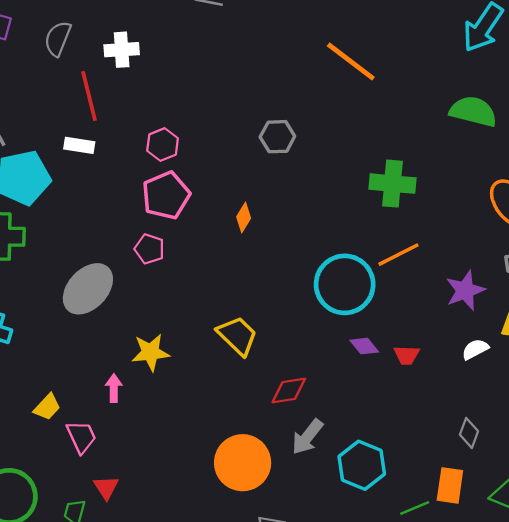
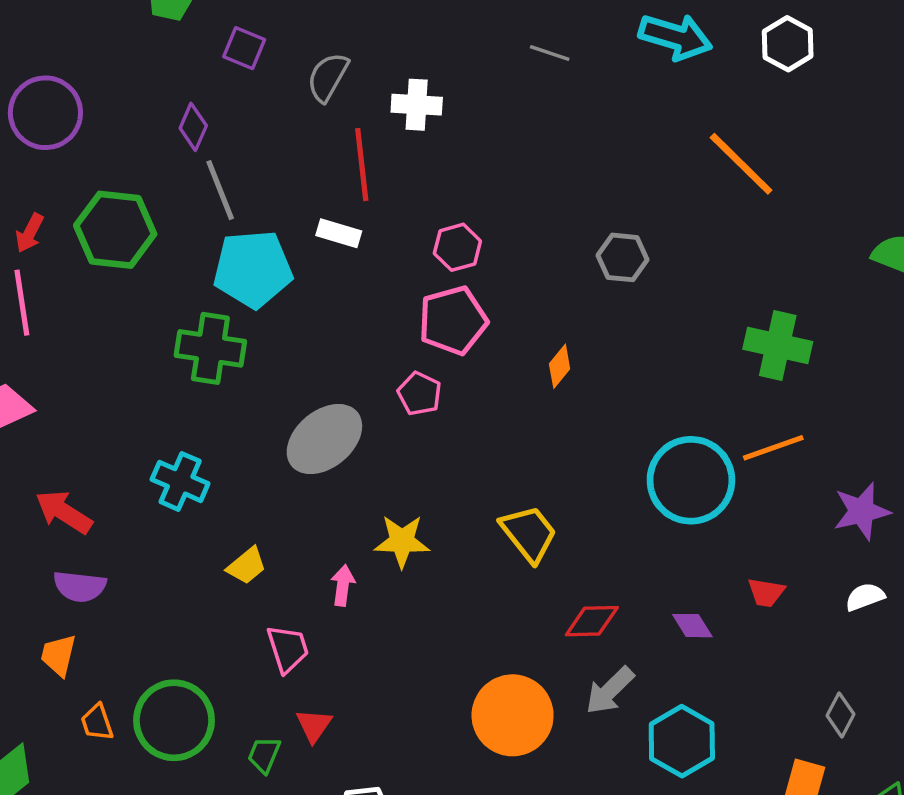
purple diamond: (364, 346) -> (692, 626), moved
yellow trapezoid: (47, 407) -> (247, 566), moved

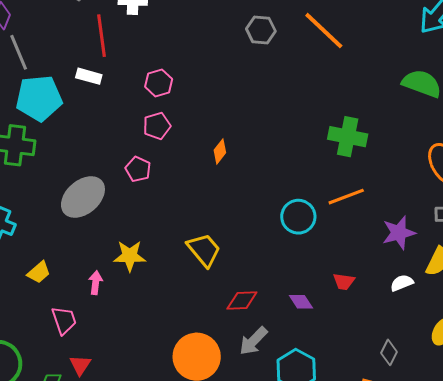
gray hexagon: (623, 257) -> (261, 30), moved
pink pentagon: (453, 320) -> (157, 126), size x0.7
cyan circle: (691, 480) -> (298, 217), size x0.7

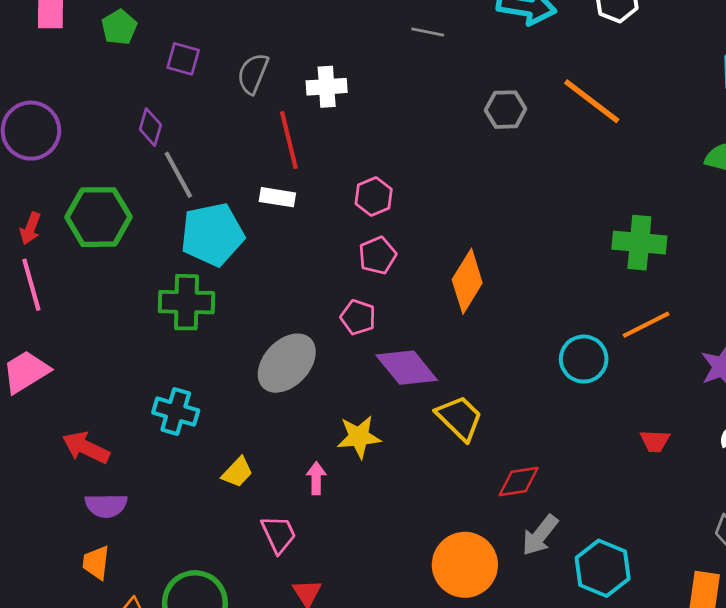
orange diamond: (220, 151) -> (467, 281), size x1.8
purple diamond: (301, 302) -> (407, 368), moved, size x1.8

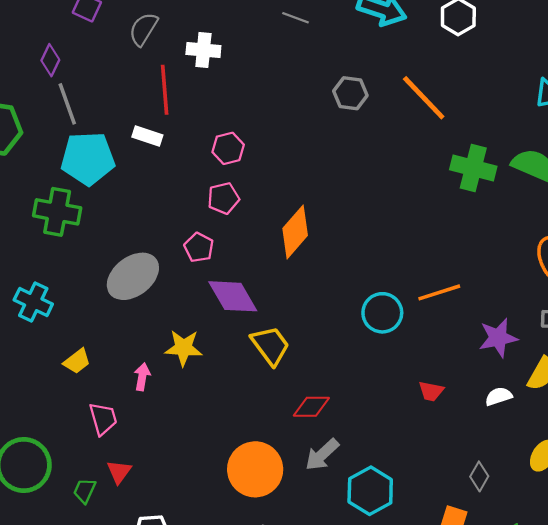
green cross: (639, 243) -> (473, 168), moved

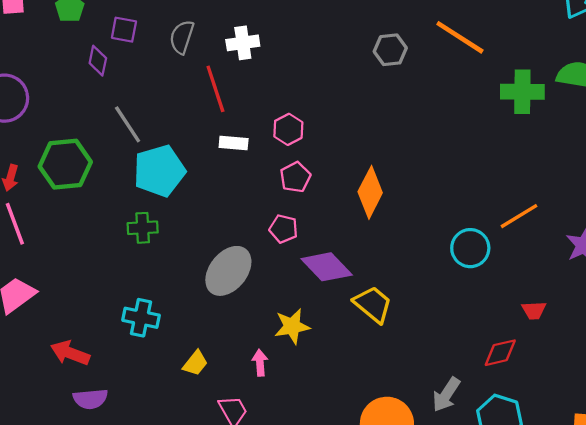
purple diamond: (50, 60) -> (98, 61), moved
white rectangle: (147, 136) -> (234, 143), moved
green cross: (57, 212) -> (143, 228), size x0.7
red diamond: (311, 407) -> (500, 353), moved

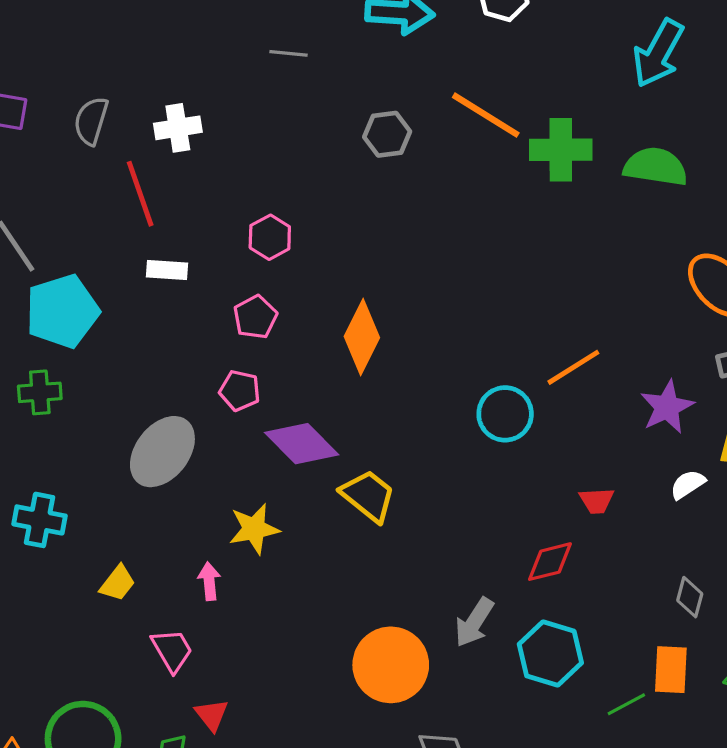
green cross: (522, 92) -> (561, 150), moved
pink hexagon: (288, 129) -> (270, 237), moved

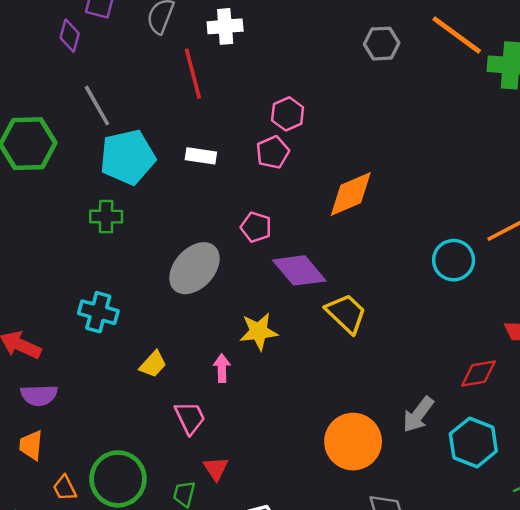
white rectangle: (167, 270) -> (201, 156), moved
pink pentagon: (255, 317) -> (273, 152), moved
orange diamond: (362, 337) -> (351, 194), turned 36

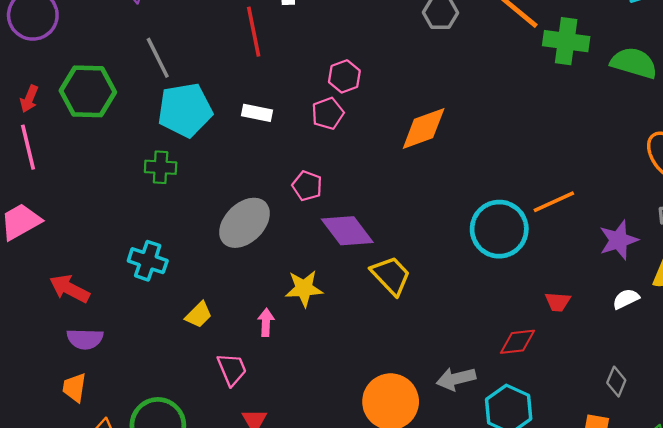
orange diamond: (351, 194) -> (424, 129), moved
cyan circle: (454, 260) -> (499, 229), size x1.4
gray arrow: (418, 415) -> (456, 379), turned 36

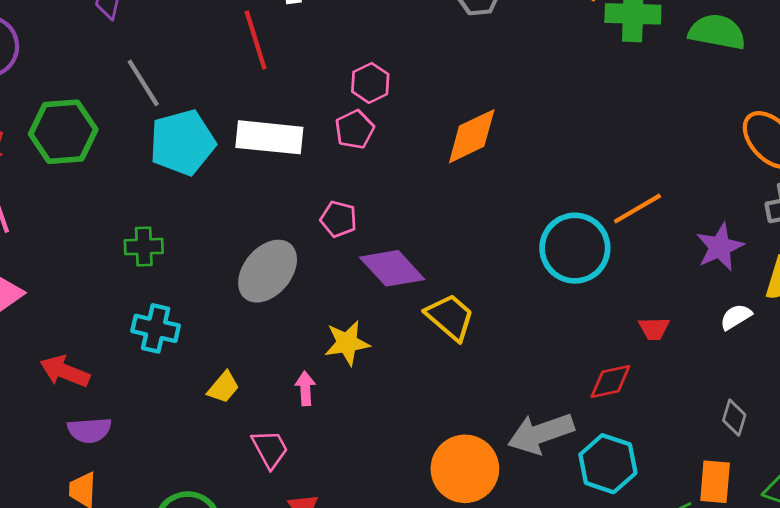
white rectangle: (257, 113) -> (269, 137), size x1.8
green cross: (161, 167) -> (144, 247), moved
gray arrow: (456, 379) -> (541, 433), size x1.4

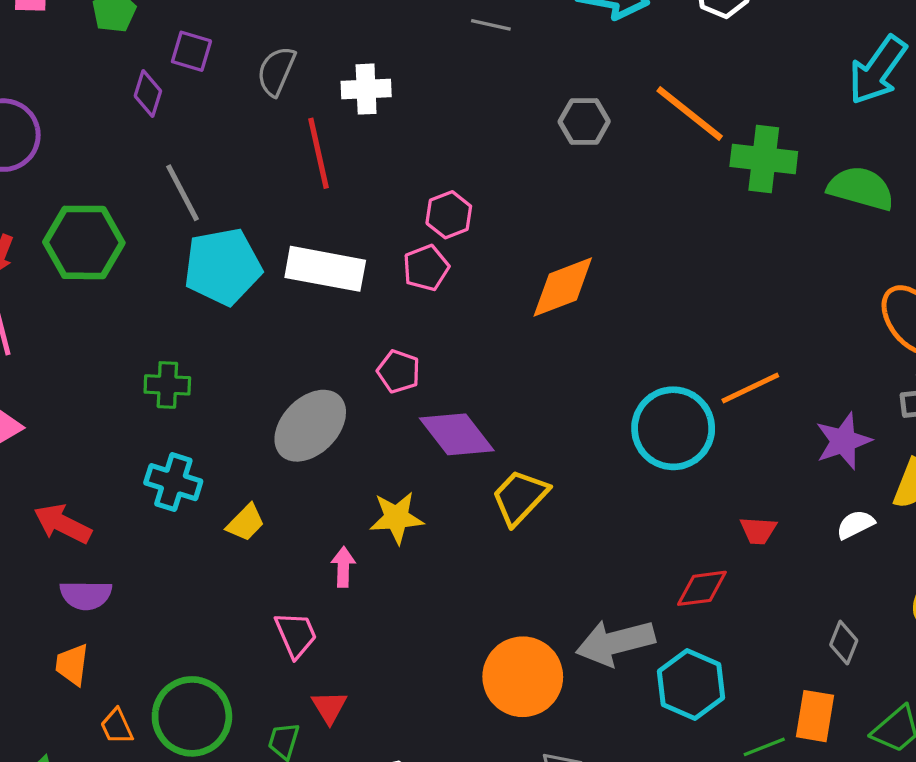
yellow trapezoid: (450, 317) -> (520, 497), turned -92
yellow trapezoid: (223, 387) -> (246, 523), moved

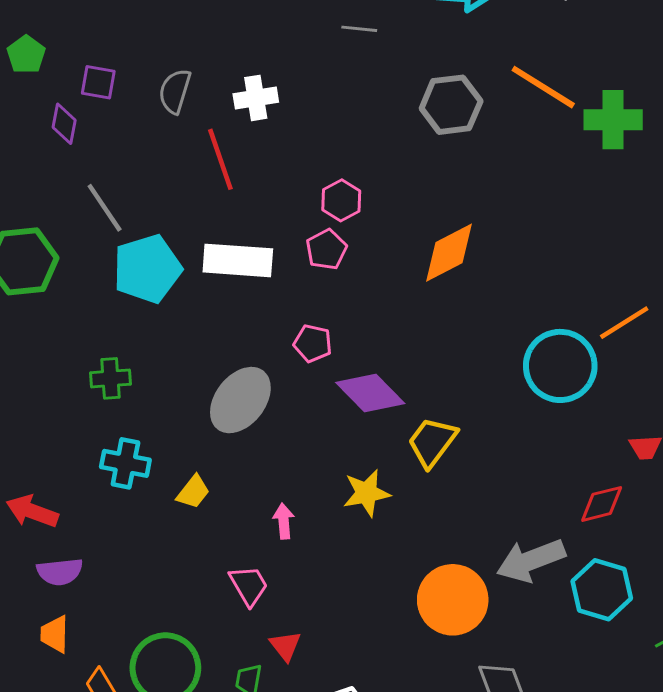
gray hexagon: (584, 121) -> (451, 105), size x1.4
yellow star: (397, 518) -> (367, 493), moved

